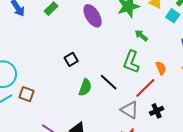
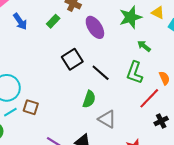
black square: (71, 59) -> (72, 59), moved, size x1.5
black line: (109, 82) -> (101, 73), moved
gray triangle: (130, 110) -> (107, 119), moved

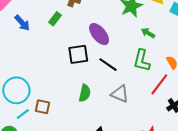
purple ellipse: (95, 27) -> (99, 34), moved
black square: (72, 59) -> (78, 54), turned 30
green semicircle: (89, 99) -> (85, 93), moved
gray triangle: (107, 119) -> (120, 94), moved

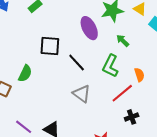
purple ellipse: (99, 34) -> (89, 28), moved
green semicircle: (85, 93) -> (25, 73), moved

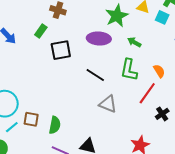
purple ellipse: (89, 28) -> (99, 39), turned -45
black square: (50, 46) -> (61, 50), moved
green semicircle: (25, 73) -> (55, 125), moved

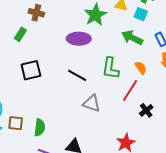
green arrow: (134, 42) -> (132, 38), moved, size x1.5
black square: (61, 50) -> (31, 70), moved

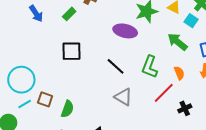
black cross: (146, 110) -> (185, 108), moved

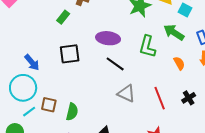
blue arrow: (36, 14) -> (32, 62), moved
purple ellipse: (125, 31) -> (108, 38), moved
green L-shape: (150, 67) -> (147, 47), moved
red line: (164, 93) -> (160, 98), moved, turned -60

